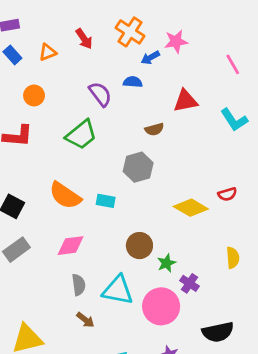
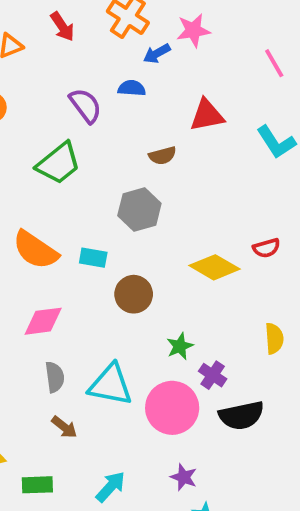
brown circle: (139, 246) -> (134, 294), moved
black semicircle: (218, 332) -> (241, 416), moved

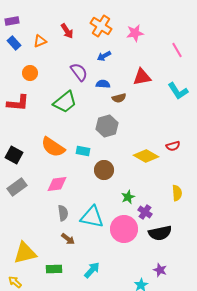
blue arrow: (157, 54) -> (104, 56), moved
blue semicircle: (132, 88) -> (103, 84), moved
purple star: (184, 477) -> (160, 270), moved

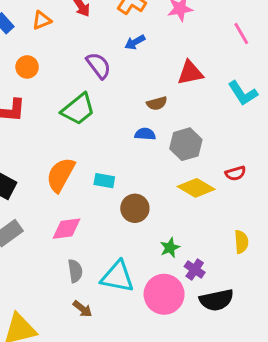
blue semicircle: (103, 84) -> (145, 134), moved
gray hexagon: (107, 126) -> (186, 144), moved
orange semicircle: (53, 147) -> (61, 175), turned 85

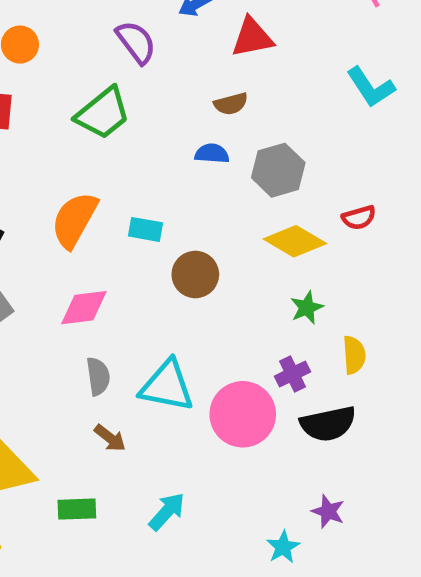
red triangle: (190, 73) -> (252, 37), moved
yellow semicircle: (241, 242) -> (354, 355), moved
green star: (170, 248) -> (307, 308), moved
purple cross: (195, 269) -> (293, 374), turned 30

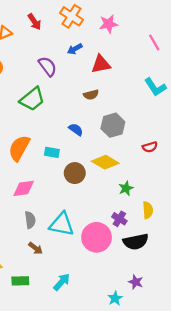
blue semicircle: (212, 154) -> (76, 130), moved, turned 32
yellow diamond: (295, 241) -> (105, 162), moved
purple cross: (293, 374) -> (119, 219), turned -32

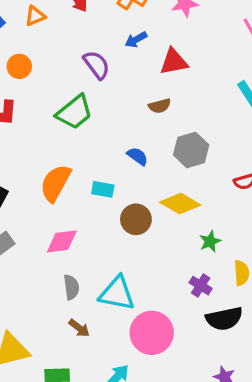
pink circle: (97, 237) -> (152, 333), moved

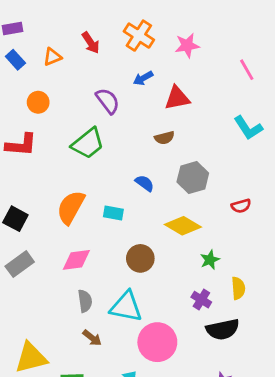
brown circle: (136, 219) -> (140, 258), moved

